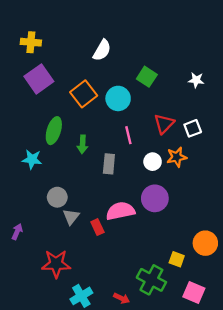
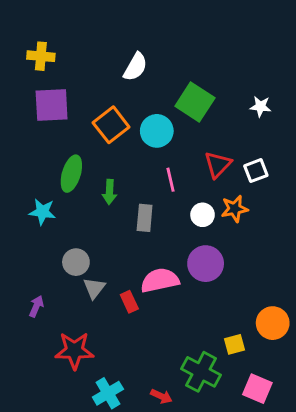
green square: (147, 77) -> (195, 102), size x1.4
purple square: (39, 79) -> (52, 105), turned 32
purple arrow: (17, 232) -> (36, 306), moved
yellow square: (177, 259) -> (235, 344), turned -35

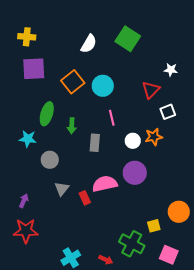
green square: (195, 102) -> (128, 39), moved
red triangle: (218, 164) -> (151, 90), moved
gray circle: (76, 262) -> (50, 160), moved
red star: (74, 350) -> (26, 231), moved

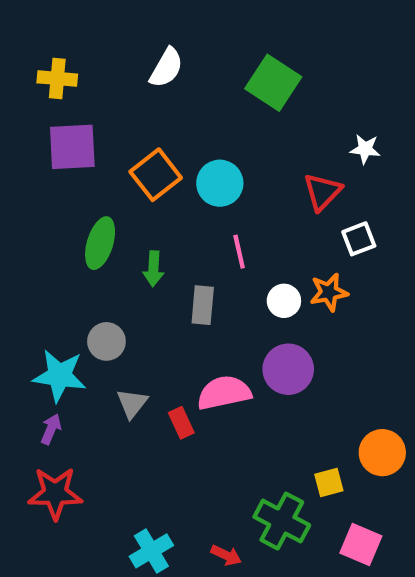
white semicircle: (89, 44) -> (166, 68), moved
cyan star: (28, 139) -> (59, 376), moved, size x1.4

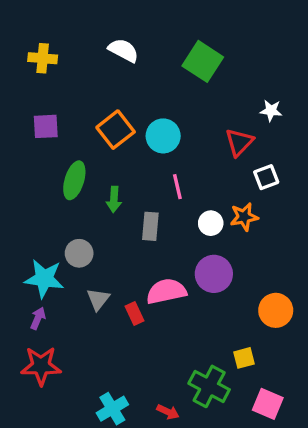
white semicircle: (166, 68) -> (123, 50), turned -92
purple square: (72, 147) -> (46, 126), moved, size x0.7
orange circle: (382, 453) -> (276, 310), moved

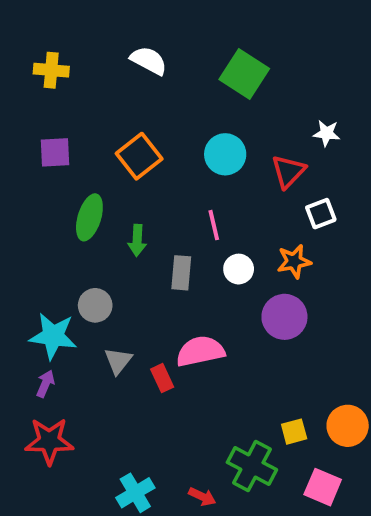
cyan circle: (163, 136) -> (225, 154), moved
white circle: (211, 223) -> (239, 269), moved
purple circle: (214, 274) -> (284, 317), moved
orange circle: (276, 310) -> (348, 426), moved

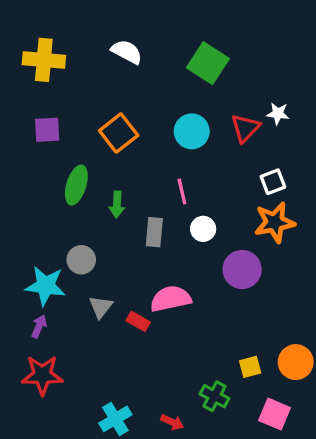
yellow cross: (51, 70) -> (44, 60), size x1.4
red triangle: (288, 171) -> (245, 128), moved
orange star: (294, 261) -> (275, 222), moved, size x1.4
red rectangle: (162, 378) -> (138, 321), turned -35
green cross: (252, 466) -> (214, 396), size x0.7

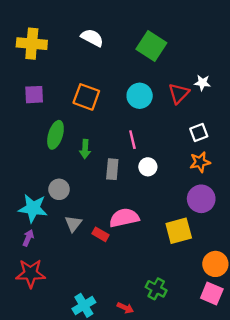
orange square: (119, 133) -> (86, 97), turned -32
orange star: (275, 222) -> (200, 162), size x0.7
purple circle: (242, 269) -> (201, 199), moved
yellow square: (250, 367) -> (179, 231), moved, size x1.6
pink square: (275, 414) -> (212, 294), moved

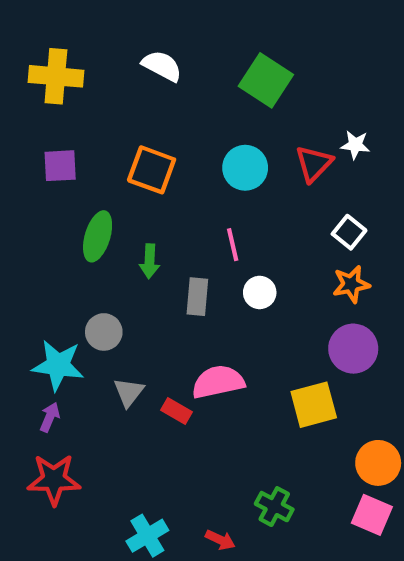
white square: (199, 132) -> (349, 232), turned -30

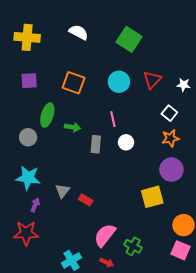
white star: (355, 145) -> (184, 85), moved
green arrow: (150, 261) -> (73, 127), turned -84
gray circle: (104, 332) -> (28, 137), moved
pink semicircle: (218, 382) -> (105, 235), moved, turned -40
purple arrow: (50, 417) -> (35, 205), moved

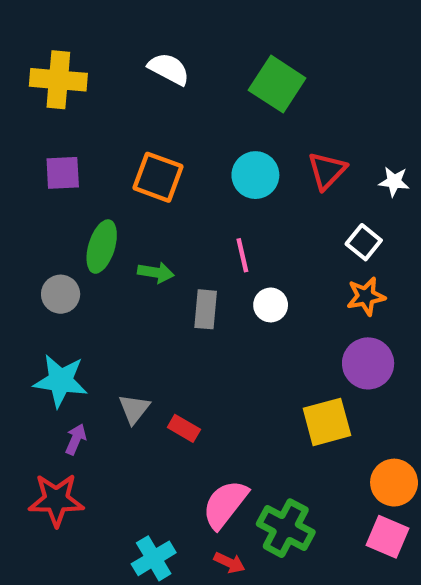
green cross: (133, 246) -> (286, 528), size x1.4

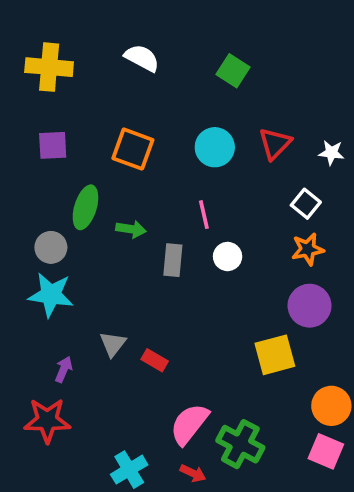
green square: (277, 84) -> (233, 71), size x0.7
cyan star: (61, 381) -> (51, 295), moved

